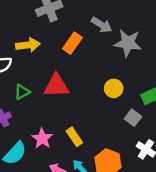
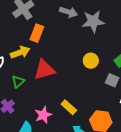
orange rectangle: (72, 43) -> (37, 33), moved
yellow arrow: (28, 45) -> (20, 52), moved
pink star: (42, 138) -> (43, 115), turned 30

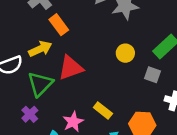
orange rectangle: (37, 33) -> (59, 25), turned -54
green triangle: (18, 82) -> (40, 84), size x1.6

